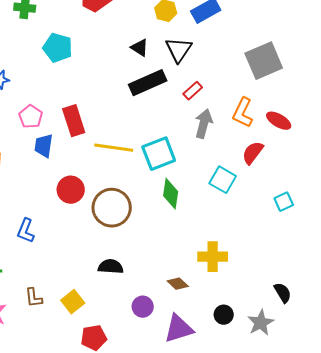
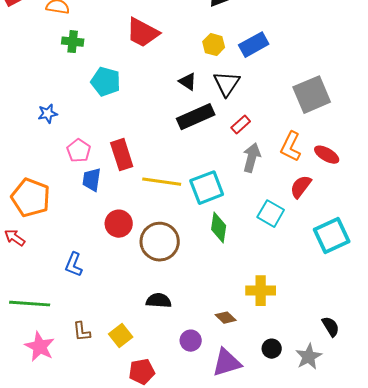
cyan square: (284, 202) -> (332, 236), size x1.8

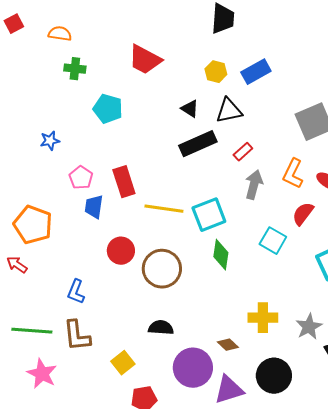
black triangle: (227, 84) -> (229, 111), turned 44
brown L-shape: (82, 332) -> (77, 336), moved, size x1.6
purple circle: (191, 341) -> (193, 368), size x1.8
black circle: (272, 349) -> (274, 376), size x1.8
gray star: (309, 357) -> (309, 327), moved

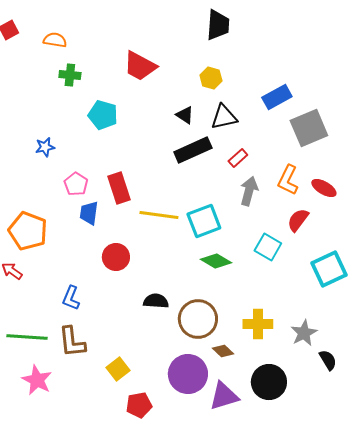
blue rectangle: (256, 72) -> (277, 97), moved
green diamond: (221, 255) -> (216, 261), turned -68
brown circle: (162, 269) -> (198, 319), moved
black semicircle: (161, 328) -> (156, 301), moved

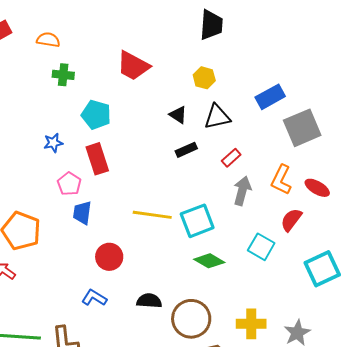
blue star: (45, 147) -> (53, 143), moved
black rectangle: (193, 150) -> (186, 150), size x0.6
red rectangle: (119, 188) -> (97, 159), moved
blue L-shape: (71, 298) -> (94, 298), moved, turned 100

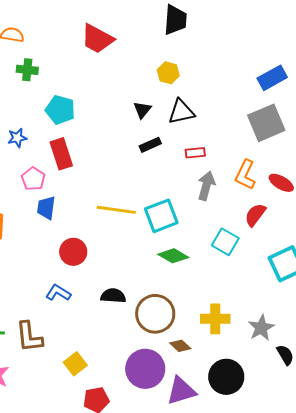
red trapezoid: (133, 66) -> (97, 39), moved
blue rectangle: (270, 97) -> (272, 78), moved
black triangle: (178, 115) -> (142, 110), turned 36
red rectangle: (231, 158) -> (195, 153), turned 36

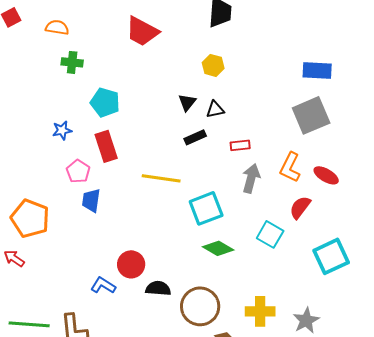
blue rectangle: (272, 78) -> (317, 70), turned 32
black triangle: (181, 112) -> (215, 109), moved, size x0.7
yellow line: (116, 210) -> (161, 178), moved
red circle: (73, 252) -> (131, 264), moved

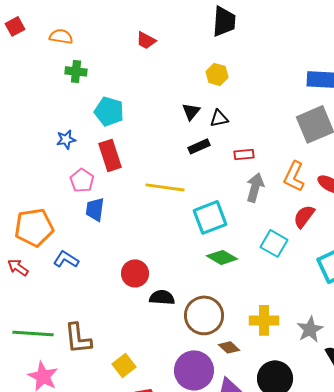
red trapezoid: (142, 31) -> (146, 40), size x0.6
orange pentagon: (30, 218) -> (34, 227), turned -30
blue L-shape: (103, 285) -> (66, 259), moved

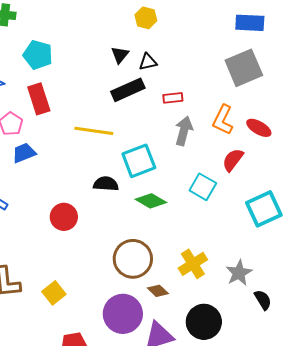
black rectangle: (199, 146) -> (128, 90), size x1.5
blue trapezoid: (95, 209) -> (24, 153), turned 60
black semicircle: (162, 297) -> (106, 184), moved
yellow cross: (264, 320) -> (193, 264), turned -32
yellow square: (124, 365) -> (54, 293), moved

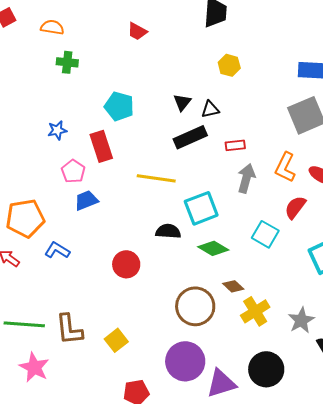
yellow hexagon: (146, 18) -> (229, 65), moved
cyan pentagon: (38, 55) -> (119, 106), moved
brown diamond: (158, 291) -> (233, 286), moved

